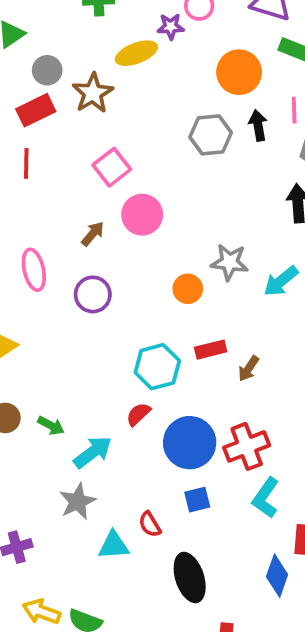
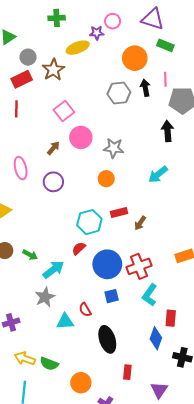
gray star: (230, 262) -> (114, 148), moved

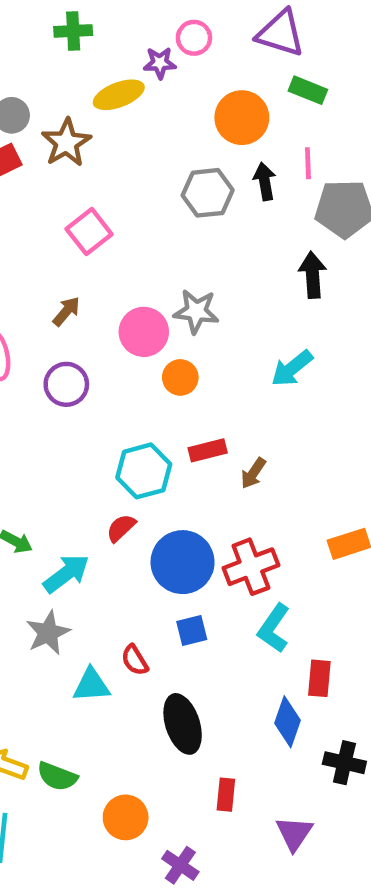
pink circle: (81, 137) -> (144, 332), moved

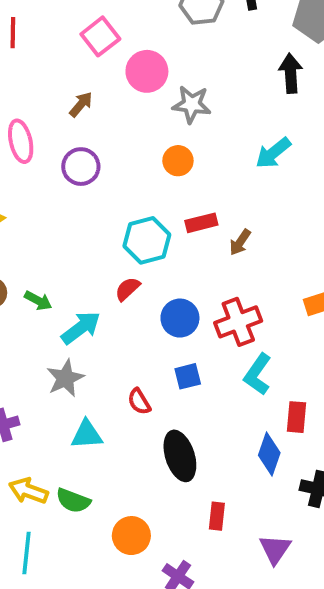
pink circle: (144, 332) -> (147, 71), moved
blue circle: (183, 562) -> (180, 318), size x0.7
cyan triangle: (91, 685) -> (87, 435), moved

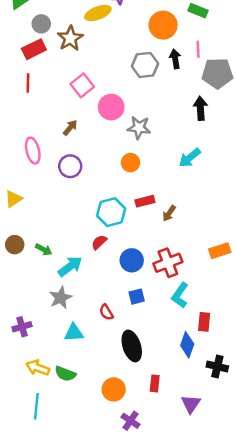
orange circle: (131, 536) -> (114, 389), moved

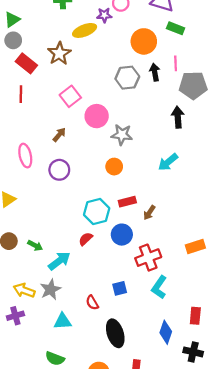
gray circle: (41, 24) -> (13, 40), moved
red rectangle: (34, 49) -> (26, 63), turned 65
blue circle: (132, 260) -> (122, 235), moved
red rectangle: (204, 322) -> (195, 316), moved
yellow arrow: (38, 368) -> (24, 291), moved

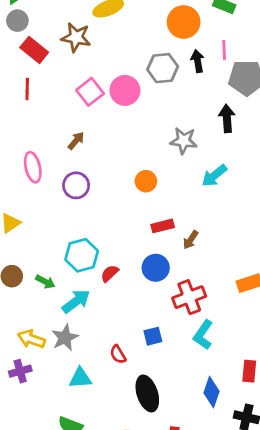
brown star: (59, 54) -> (76, 37), turned -30
pink circle: (97, 116) -> (125, 90), moved
gray star: (122, 135) -> (184, 141), moved
cyan hexagon: (97, 212) -> (82, 255), moved

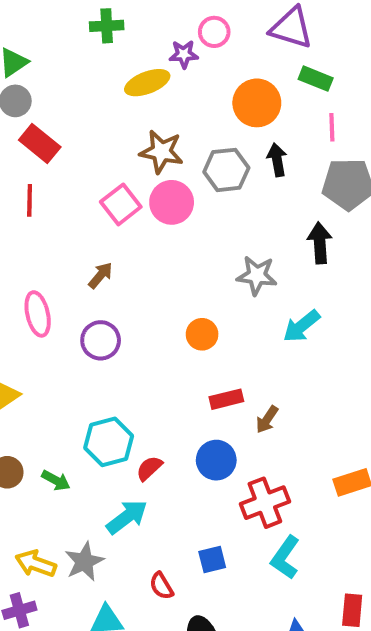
brown star: (76, 37) -> (161, 152), moved
pink line: (224, 50) -> (332, 127), moved
cyan arrow: (76, 301) -> (127, 517), moved

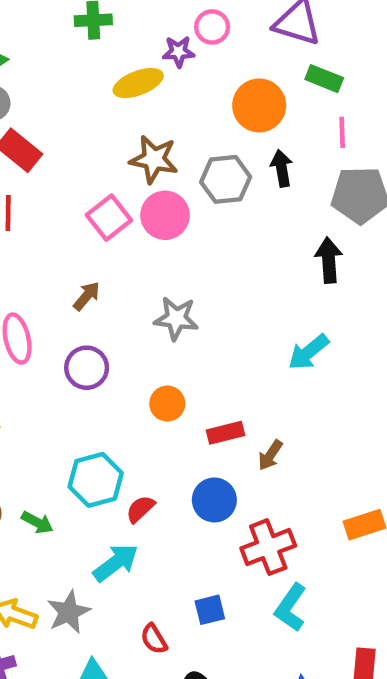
gray star: (257, 275) -> (176, 318), moved
orange circle: (202, 334) -> (167, 404), moved

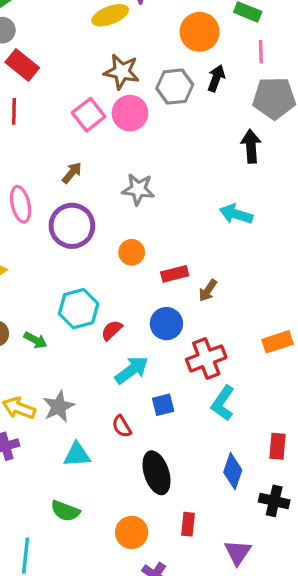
black arrow: (282, 168) -> (216, 78), turned 30
cyan arrow: (308, 352) -> (236, 214), turned 56
purple circle: (87, 368) -> (72, 226), size x1.4
cyan arrow: (116, 563) -> (132, 370), moved

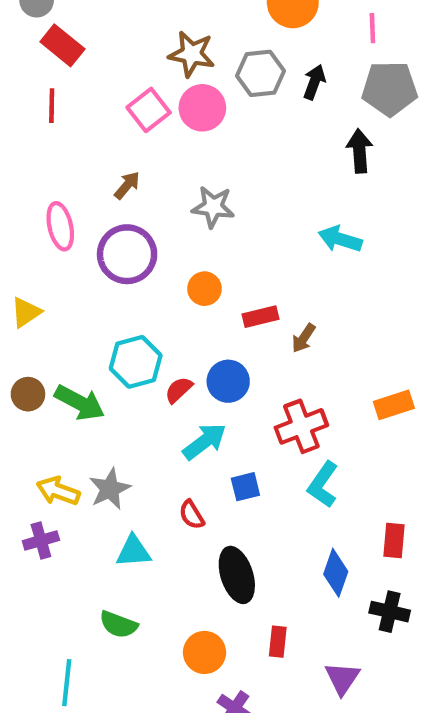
black arrow: (216, 78) -> (314, 82), moved
blue circle: (166, 324) -> (228, 381), moved
green arrow: (35, 340) -> (80, 403), size x1.6

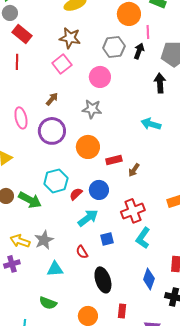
pink line: (372, 28) -> (148, 32), moved
brown star: (192, 54) -> (70, 38), moved
pink circle: (202, 108) -> (100, 77), moved
orange circle: (205, 289) -> (88, 147), size x1.5

